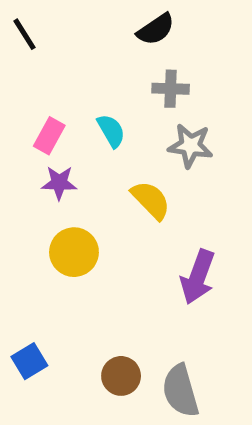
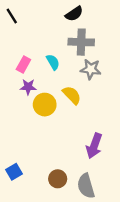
gray cross: (171, 89) -> (81, 42), size x1.5
yellow circle: (74, 252) -> (45, 105), moved
purple arrow: (198, 277) -> (94, 146), moved

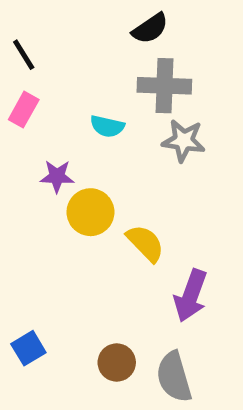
black line: (12, 16) -> (24, 55), moved
cyan semicircle: (53, 62) -> (107, 126), turned 133
pink rectangle: (23, 64) -> (24, 110), moved
yellow semicircle: (72, 95) -> (145, 243), moved

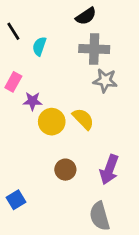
pink rectangle: (24, 110) -> (13, 82), moved
cyan semicircle: (107, 126) -> (39, 46), moved, turned 96
yellow semicircle: (145, 243) -> (83, 119), moved
brown circle: (117, 362) -> (65, 170), moved

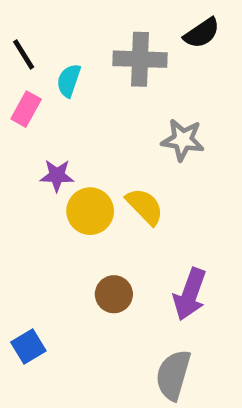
black semicircle: (86, 16) -> (202, 33), moved
gray cross: (94, 49) -> (140, 59), moved
pink rectangle: (13, 82) -> (26, 109), moved
gray semicircle: (100, 216) -> (173, 375), turned 32

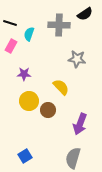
black line: (24, 54) -> (10, 23), turned -40
yellow circle: (90, 211) -> (29, 101), moved
brown circle: (114, 294) -> (48, 110), moved
blue square: (28, 346) -> (25, 156), moved

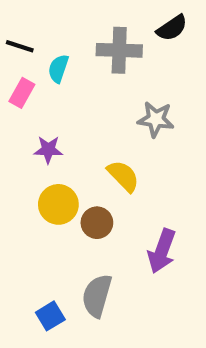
gray semicircle: (73, 158) -> (97, 296), moved

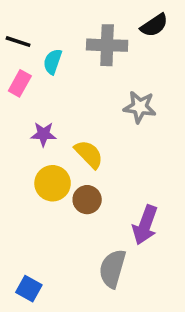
yellow semicircle: (123, 176) -> (89, 154), moved
gray semicircle: (97, 296) -> (112, 269), moved
blue square: (50, 316) -> (29, 289), moved, turned -30

